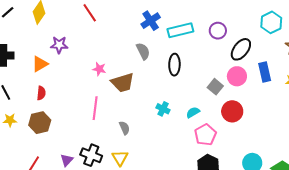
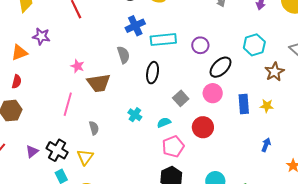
blue rectangle: (265, 72) -> (244, 104), moved
gray square: (215, 87) -> (181, 98), moved

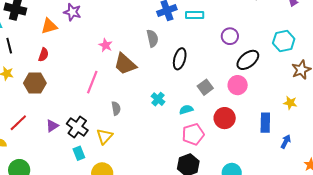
cyan rectangle: (163, 40) -> (195, 15), moved, size x0.7
brown trapezoid: (99, 83) -> (125, 64), turned 45
blue rectangle: (244, 104) -> (265, 123), moved

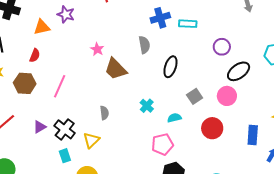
pink line: (92, 82) -> (60, 86), moved
pink pentagon: (193, 134) -> (162, 144), moved

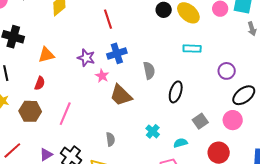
purple star: (66, 14) -> (86, 58), moved
blue cross: (160, 18) -> (117, 53), moved

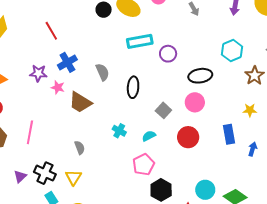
cyan rectangle: (192, 49) -> (140, 41), size x1.4
purple circle: (227, 71) -> (168, 54), moved
black ellipse: (244, 95) -> (200, 76), turned 40

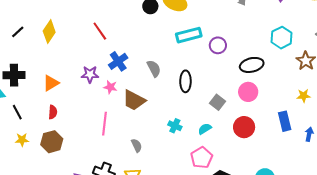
pink line: (30, 132) -> (104, 124), moved

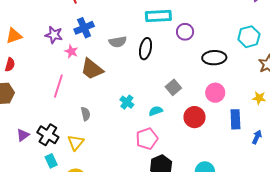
gray semicircle: (154, 68) -> (118, 42), turned 96
black ellipse: (185, 81) -> (146, 49), moved
pink circle: (248, 92) -> (215, 93), moved

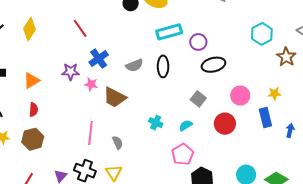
black ellipse: (214, 58) -> (213, 65), moved
pink line: (58, 86) -> (90, 133), moved
yellow star: (259, 98) -> (274, 94), moved

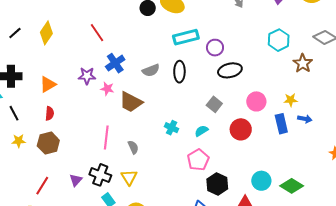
blue arrow: (290, 130) -> (305, 119), moved, turned 88

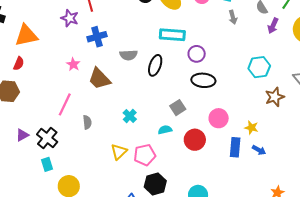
purple star: (87, 76) -> (70, 18), moved
orange triangle: (48, 84) -> (26, 35), size x1.4
pink star: (107, 89) -> (73, 64), moved
cyan semicircle: (201, 131) -> (165, 130), moved
yellow triangle: (129, 177) -> (119, 152), moved

